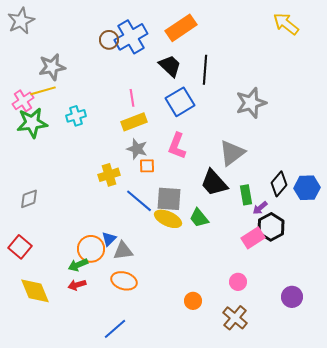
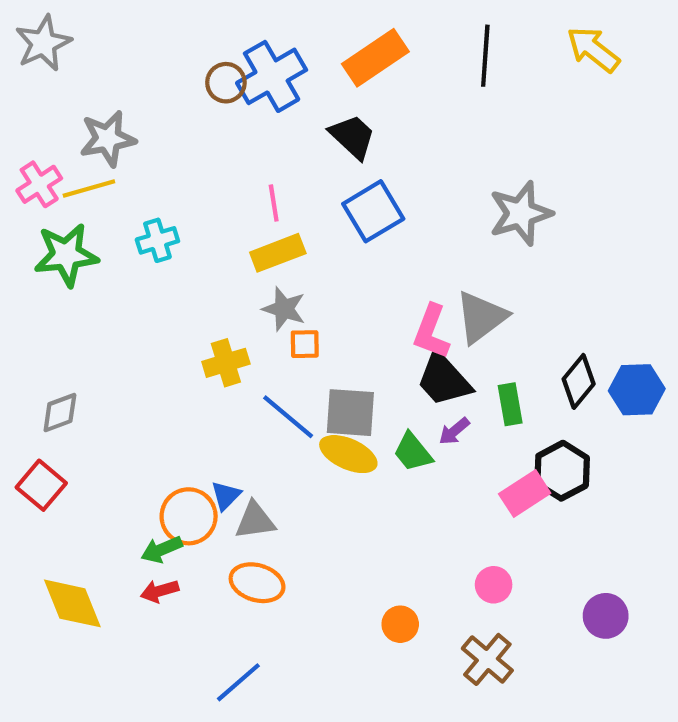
black line: (205, 70) -> (485, 56), moved
pink cross: (23, 101) -> (39, 184), moved
pink L-shape: (177, 146) -> (431, 332), moved
purple arrow: (260, 208) -> (454, 431), moved
red square: (20, 247) -> (41, 485), moved

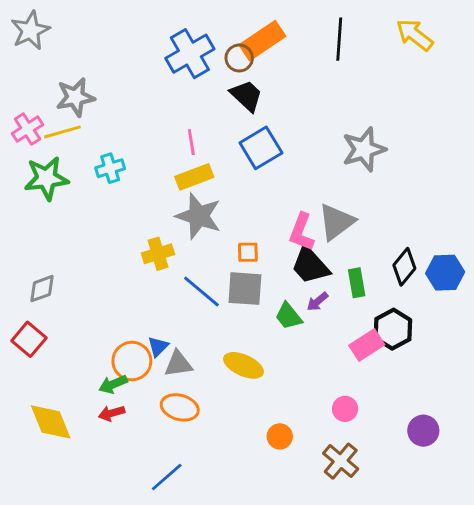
brown circle: (226, 83) -> (239, 58), moved
gray star: (284, 309) -> (199, 216), size x1.5
orange square: (305, 344) -> (248, 252), moved
yellow ellipse: (348, 454) -> (244, 365), moved

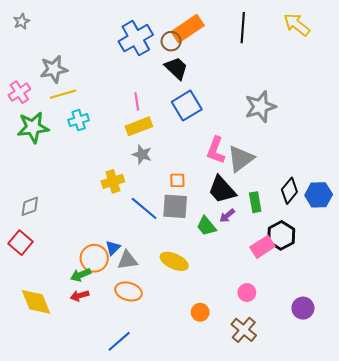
gray star: (30, 30) -> (21, 21), size x0.6
yellow line: (62, 132) -> (63, 94), moved
gray star: (199, 216) -> (142, 154), size x0.6
pink L-shape: (302, 232) -> (216, 150), moved

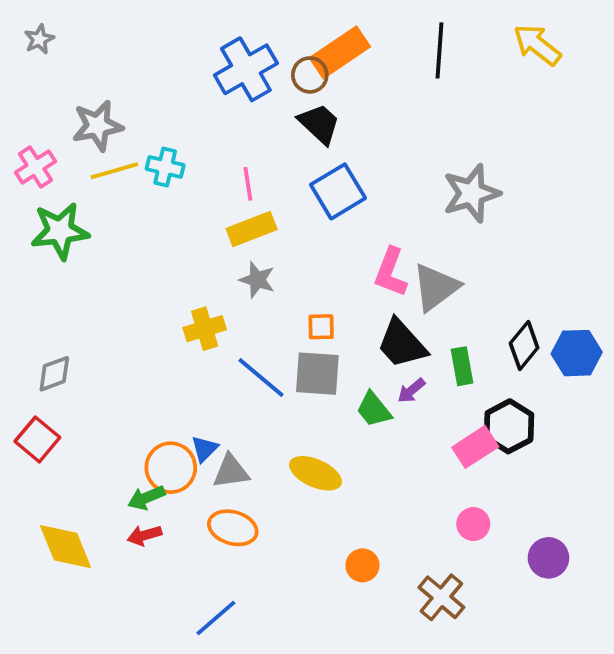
cyan cross: (79, 120) -> (165, 167), moved, turned 30
pink circle: (247, 293) -> (473, 524), moved

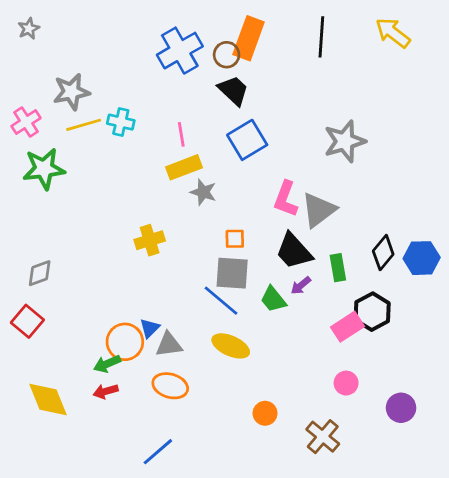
orange rectangle: (340, 52) -> (249, 38), turned -36
gray star: (257, 280) -> (203, 192), moved
blue line: (261, 377) -> (221, 301), moved

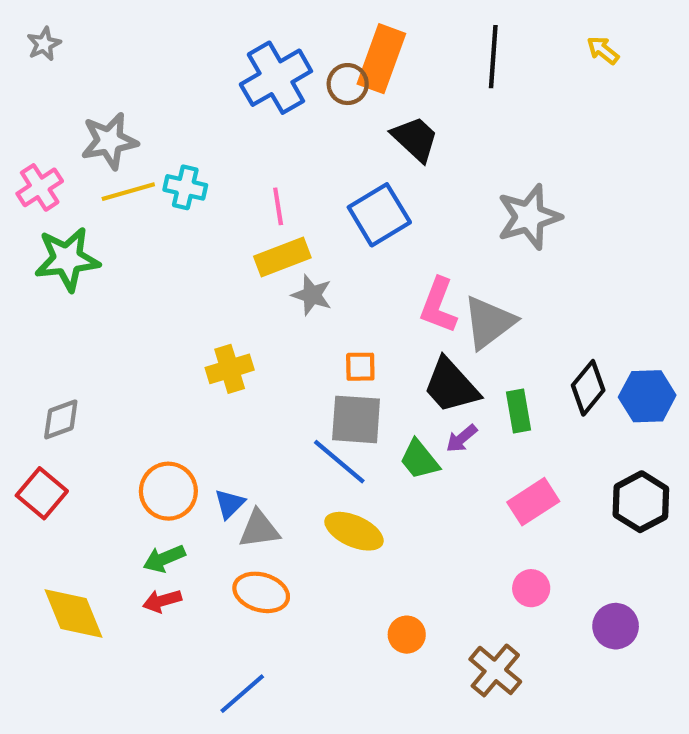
yellow arrow: (393, 33) -> (603, 50), size x0.6
black trapezoid: (233, 90) -> (415, 139), moved
black hexagon: (372, 312) -> (641, 502), moved
orange circle: (125, 342) -> (168, 491), moved

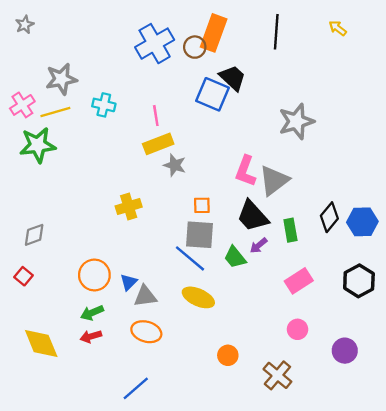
yellow line: (128, 192) -> (55, 112), moved
blue square: (379, 215) -> (212, 94), moved, turned -36
red square: (42, 493) -> (24, 276), size x0.7

